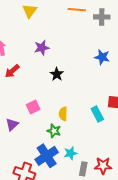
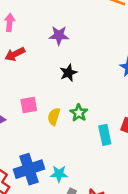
yellow semicircle: (63, 114) -> (54, 117), moved
green star: (54, 131) -> (79, 113), moved

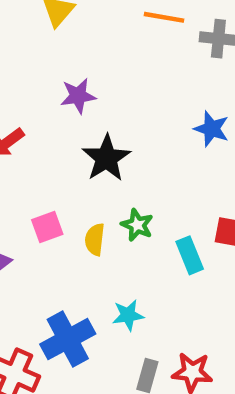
black star: (68, 73) -> (106, 158), size x1.5
cyan star: (59, 174) -> (128, 315), moved

